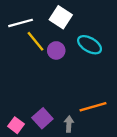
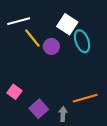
white square: (61, 17) -> (67, 24), moved
cyan ellipse: (90, 45) -> (82, 41), turned 40
pink square: (16, 125) -> (14, 92), moved

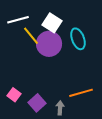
white square: (67, 24) -> (52, 23), moved
purple circle: (51, 46) -> (49, 44), size x1.6
pink square: (14, 92) -> (14, 95), moved

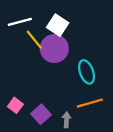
cyan ellipse: (78, 39) -> (87, 72), moved

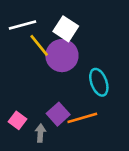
orange line: (90, 103) -> (82, 118), moved
purple square: (41, 114) -> (58, 114), moved
gray arrow: (67, 120) -> (40, 133), moved

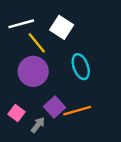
purple circle: (62, 56) -> (33, 71), moved
cyan ellipse: (99, 82) -> (81, 67), moved
gray arrow: (40, 133) -> (38, 125), turned 35

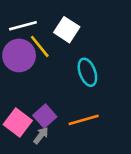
purple circle: (33, 71) -> (19, 55), moved
purple square: (55, 107) -> (45, 116), moved
pink square: (16, 113) -> (18, 123), size x1.5

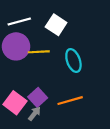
yellow line: (40, 46) -> (39, 52), moved, turned -54

